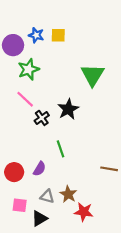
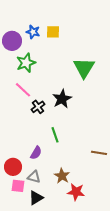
red circle: (14, 172) -> (13, 167), moved
gray triangle: (47, 196) -> (34, 177), moved

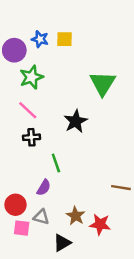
black cross: (38, 107) -> (31, 137), moved, turned 32
green line: (55, 135) -> (56, 163), moved
red star: (76, 192) -> (100, 224), moved
black triangle: (36, 198) -> (62, 243), moved

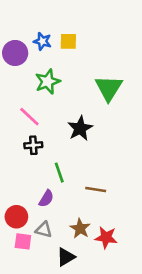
green star: (31, 77) -> (48, 82), moved
brown line: (121, 188) -> (96, 189), moved

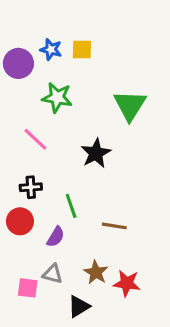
green star: (48, 82) -> (57, 97), turned 30
black cross: (33, 145) -> (31, 187), moved
red circle: (16, 217) -> (20, 221), moved

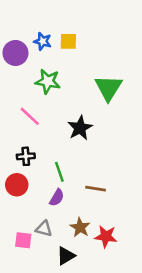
purple semicircle: (56, 237) -> (57, 198), moved

